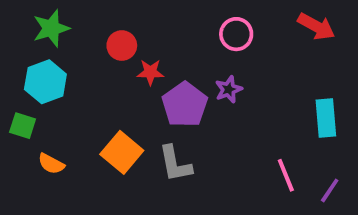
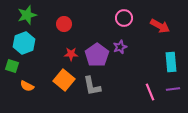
red arrow: (316, 26) -> (160, 26), moved
red star: (150, 72) -> (71, 54), moved
purple line: (330, 190) -> (173, 89), moved, turned 48

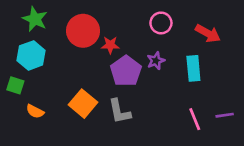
green star: (27, 15) -> (35, 19), turned -30
red circle: (64, 24) -> (83, 31), size x1.6
red star: (71, 54) -> (110, 45), moved
cyan rectangle: (171, 62) -> (193, 68), moved

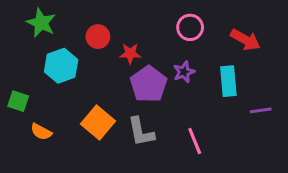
red circle: (83, 31) -> (98, 37), size x0.6
cyan hexagon: (31, 55) -> (61, 66), moved
purple line: (225, 115) -> (261, 110), moved
pink line: (195, 119) -> (195, 141), moved

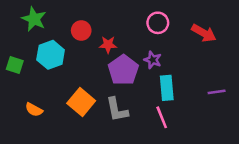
purple star: (184, 72) -> (153, 60), turned -30
cyan rectangle: (228, 81) -> (167, 88), moved
green square: (18, 101) -> (15, 65), moved

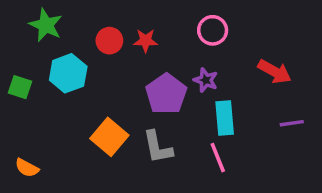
red arrow: (204, 33) -> (274, 72), moved
red star: (108, 45) -> (146, 41), moved
orange semicircle: (34, 110) -> (27, 168), moved

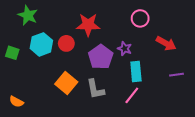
pink circle: (213, 30) -> (140, 18), moved
red circle: (109, 41) -> (66, 43), moved
red star: (146, 41) -> (88, 25), size x1.6
pink line: (218, 158) -> (132, 95), turned 60

